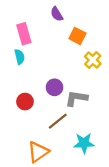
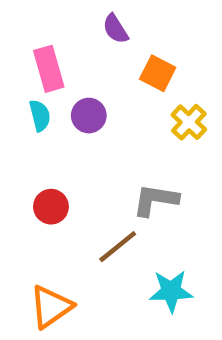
purple circle: (54, 87) -> (89, 116), moved
orange triangle: (38, 152) -> (51, 307), moved

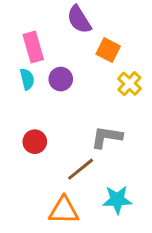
purple semicircle: (115, 29) -> (79, 20), size x1.4
orange triangle: (51, 307) -> (64, 210), moved, turned 36

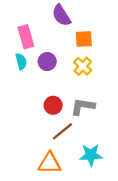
orange square: (108, 50) -> (84, 39), turned -30
yellow cross: (129, 84) -> (83, 66), moved
red circle: (35, 142) -> (53, 105), moved

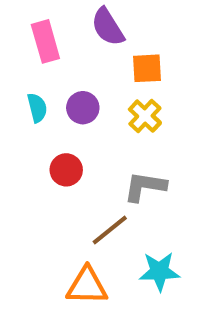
pink rectangle: (26, 37) -> (45, 41), moved
red circle: (53, 105) -> (66, 170), moved

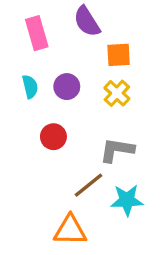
cyan star: (159, 271) -> (127, 200), moved

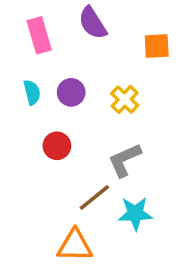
orange square: (119, 55) -> (157, 46), moved
gray L-shape: (117, 150) -> (125, 160), turned -33

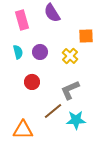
orange square: (157, 46) -> (86, 36), moved
orange triangle: (75, 246) -> (23, 130), moved

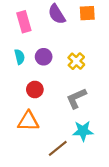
orange square: (86, 36) -> (87, 13), moved
brown line: (53, 111) -> (58, 148), moved
orange triangle: (23, 130) -> (28, 121), moved

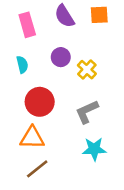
purple circle: (44, 57) -> (61, 57), moved
red circle: (35, 89) -> (40, 102), size x1.5
brown line: (58, 148) -> (37, 169), moved

